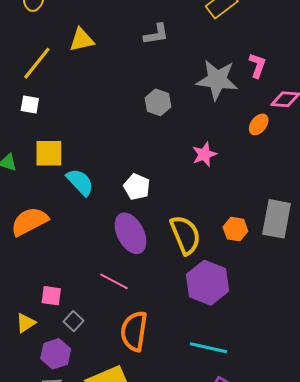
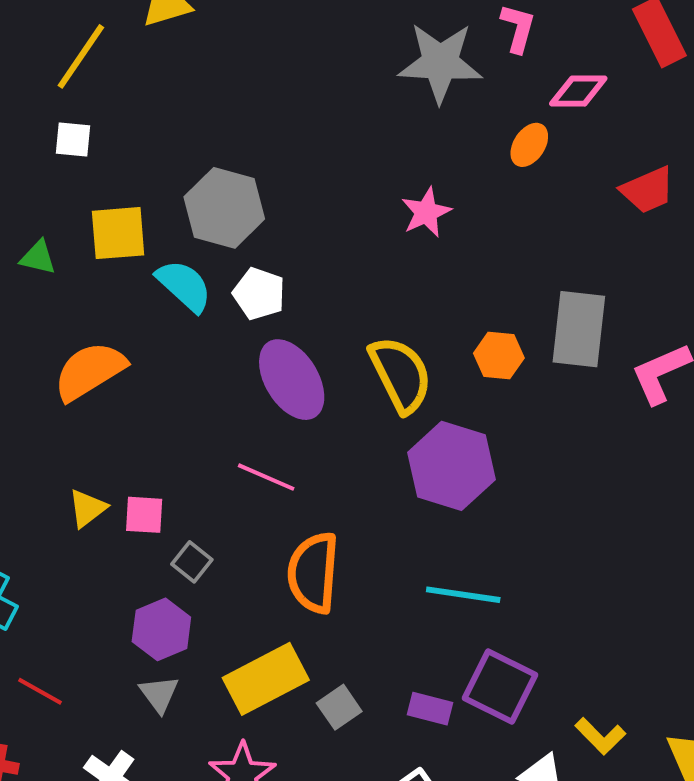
gray hexagon: (158, 102) -> (224, 208), moved, size x1.5
white pentagon: (137, 187) -> (259, 294), moved
yellow triangle: (26, 323) -> (87, 508), moved

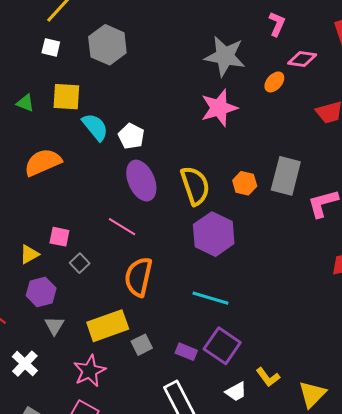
gray star: (440, 63) -> (225, 56), moved
gray hexagon: (224, 208) -> (107, 45), moved
pink star: (426, 212) -> (219, 108), size x1.5
yellow triangle: (87, 508) -> (29, 254), moved
purple hexagon: (161, 629) -> (41, 292), moved

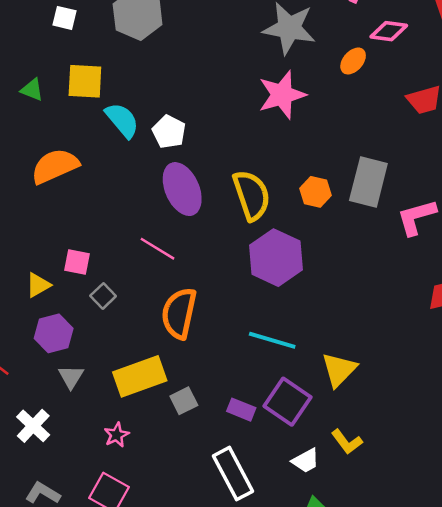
pink star: (89, 371) -> (117, 435), size x0.6
yellow triangle: (312, 394) -> (339, 370), moved

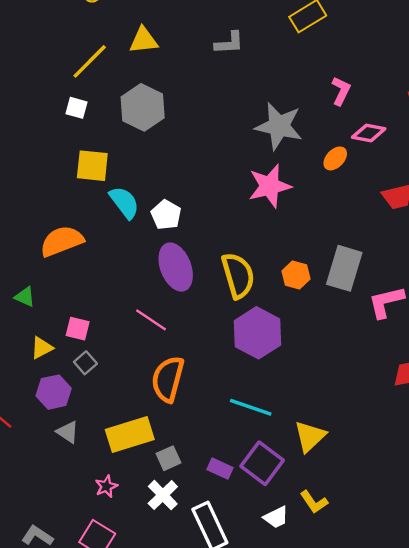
green triangle: (32, 90) -> (25, 297), moved
gray square: (103, 296) -> (85, 363), moved
gray triangle: (71, 377) -> (68, 432), turned -30
white cross: (33, 426) -> (163, 495), moved

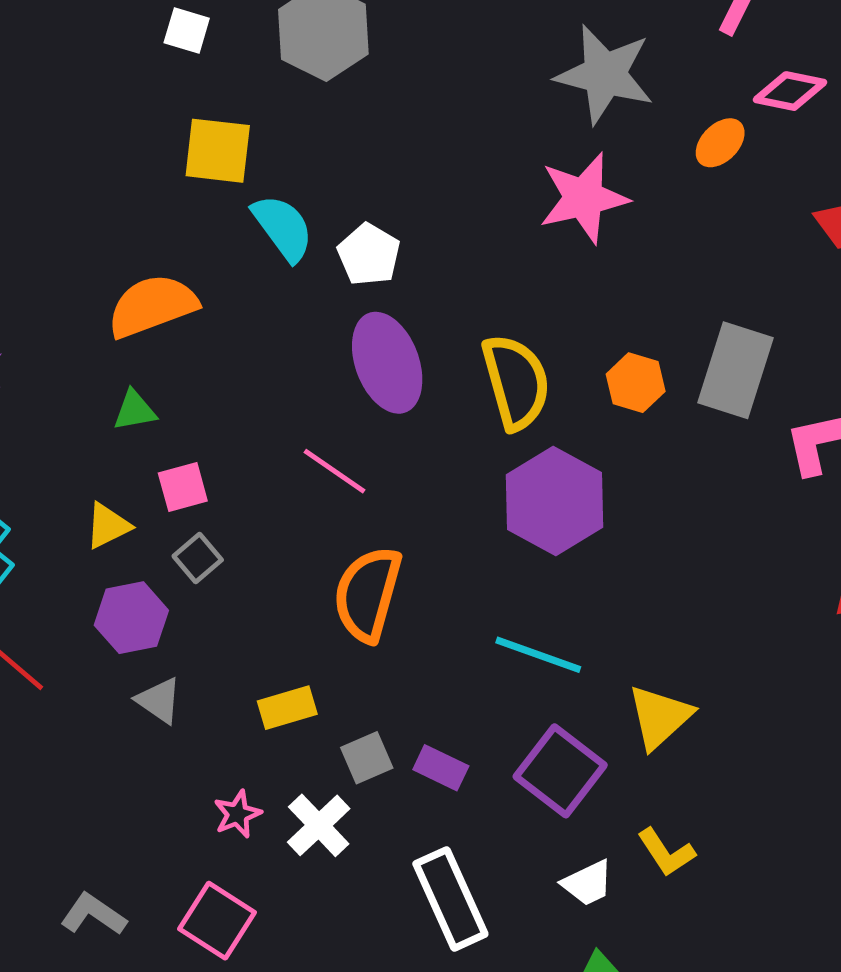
green triangle: (25, 297) -> (135, 410), moved, turned -35
pink square: (78, 329) -> (183, 487), turned -30
yellow rectangle: (130, 435) -> (287, 708), size x0.6
purple rectangle: (220, 469) -> (441, 768), moved
white cross: (163, 495) -> (319, 825), moved

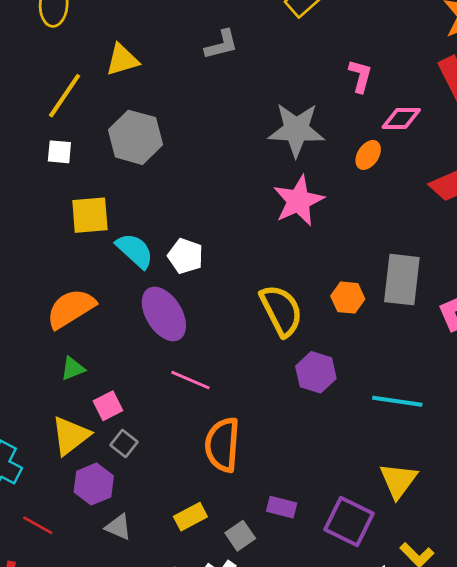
purple ellipse: (387, 363) -> (164, 314), moved
purple hexagon: (554, 501) -> (316, 372), size x0.7
yellow triangle: (108, 526) -> (71, 436), size x1.5
cyan line: (538, 655) -> (397, 401), moved
purple rectangle: (441, 768) -> (282, 507), moved

